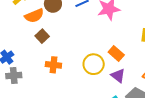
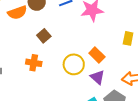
brown square: (42, 36) -> (44, 36), moved

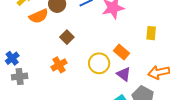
orange cross: (34, 63) -> (59, 65), turned -35

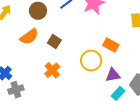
orange semicircle: (39, 16) -> (29, 37), moved
purple triangle: (124, 74) -> (113, 75), moved, turned -35

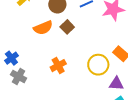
brown square: (54, 41) -> (67, 27), moved
gray cross: (16, 90) -> (19, 76), turned 35

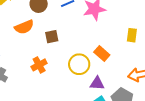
brown square: (67, 27) -> (52, 37), moved, turned 32

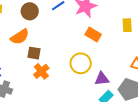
brown square: (52, 37) -> (34, 53), moved, turned 32
orange rectangle: (102, 54) -> (93, 35), moved

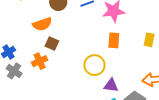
orange rectangle: (93, 35) -> (114, 40), turned 49
orange cross: (41, 71) -> (40, 61), moved

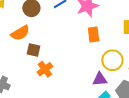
orange cross: (40, 61) -> (45, 69), moved
yellow circle: (94, 65) -> (112, 60), moved

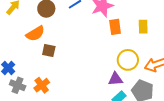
orange rectangle: (94, 35) -> (115, 27), moved
orange cross: (45, 69) -> (42, 85), moved

